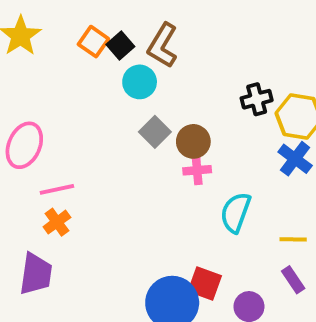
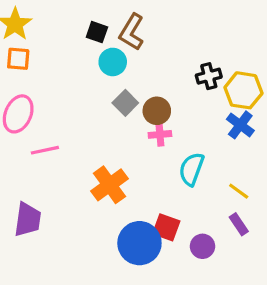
orange square: (93, 42) -> (18, 59), moved, turned -30
black square: (120, 45) -> (97, 32), turned -30
orange cross: (57, 222) -> (110, 185), moved, size x1.6
yellow line: (293, 239) -> (239, 191), turned 35

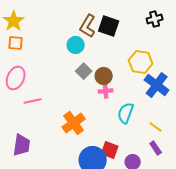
black square: (97, 32) -> (109, 26), moved, size x1.5
black cross: (209, 76) -> (155, 19), moved
yellow hexagon: (243, 90) -> (141, 62), moved
blue cross: (240, 125) -> (157, 85), size x1.4

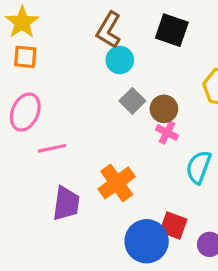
brown L-shape: (88, 26) -> (109, 30), moved
pink cross: (106, 91) -> (167, 133), turned 32
purple trapezoid: (22, 145) -> (66, 203), moved

